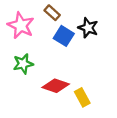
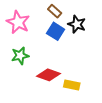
brown rectangle: (52, 13) -> (55, 11), moved
yellow rectangle: (82, 97) -> (72, 85), turned -49

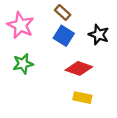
black star: (77, 24) -> (99, 35), moved
red diamond: (48, 75) -> (79, 68), moved

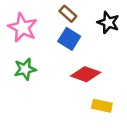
black star: (99, 35) -> (108, 23), moved
yellow rectangle: (82, 98) -> (102, 106), moved

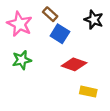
brown rectangle: (68, 14) -> (50, 14), moved

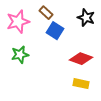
pink star: (20, 24) -> (18, 22), turned 30
red diamond: (74, 64) -> (81, 59), moved

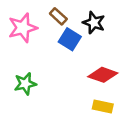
black star: (86, 18) -> (94, 23), moved
green star: (20, 55) -> (25, 84), moved

